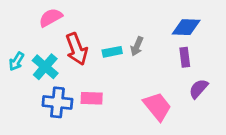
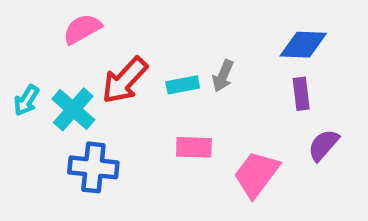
red arrow: (77, 49) -> (125, 80), turned 64
pink rectangle: (92, 98) -> (194, 147), moved
pink trapezoid: (157, 107) -> (256, 174), turned -104

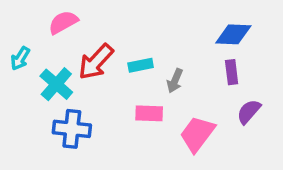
gray arrow: (223, 76) -> (175, 81), moved
cyan arrow: (26, 100) -> (20, 58), moved

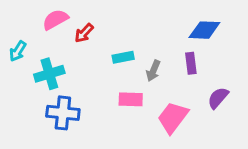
red arrow: (96, 62) -> (84, 33), moved, size x0.6
purple rectangle: (232, 72) -> (191, 63), moved
cyan cross: (56, 84) -> (49, 74), turned 32

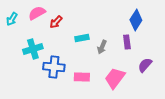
blue diamond: (204, 30) -> (136, 20), turned -60
cyan arrow: (18, 51) -> (12, 19), moved
pink rectangle: (131, 99) -> (82, 77), moved
blue cross: (63, 113) -> (54, 67), moved

